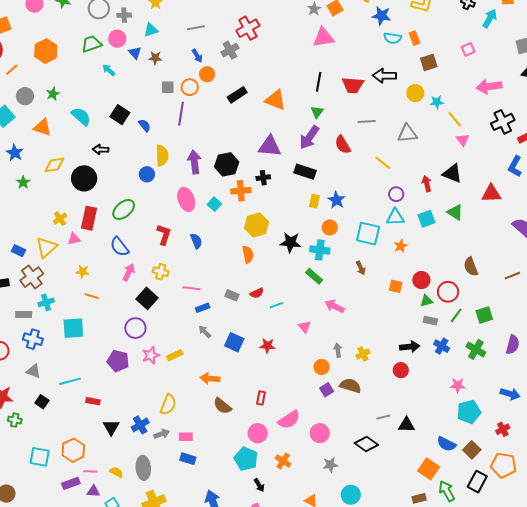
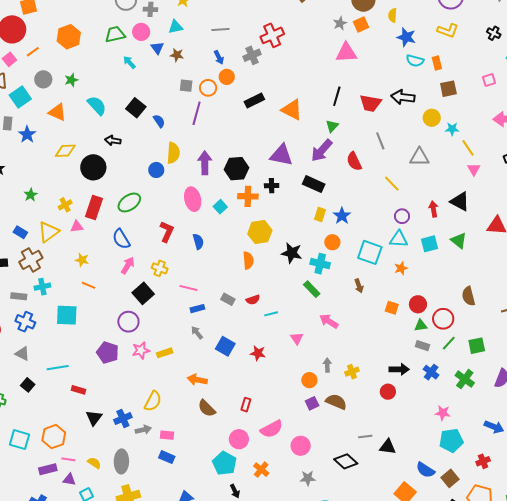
gray line: (367, 122) -> (380, 141), turned 66
green star: (23, 182) -> (31, 195), moved

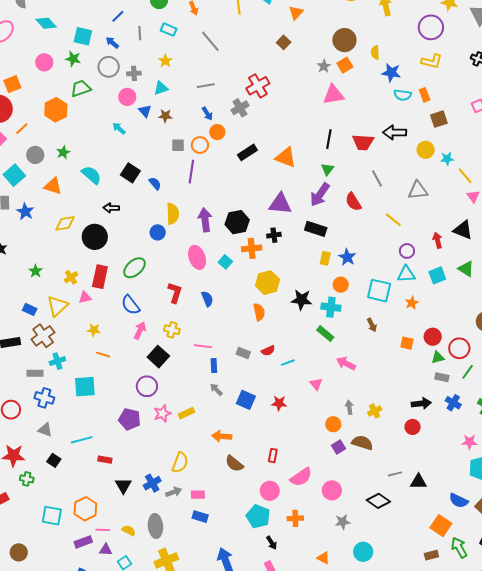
green trapezoid: (115, 34) -> (81, 88), moved
blue rectangle: (197, 309) -> (214, 366), turned -72
orange cross: (261, 470) -> (295, 518), turned -35

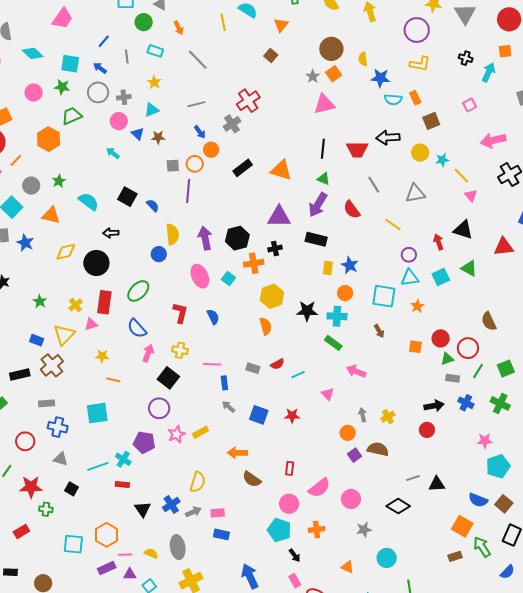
green triangle: (327, 169) -> (324, 179), turned -40
cyan cross: (57, 361) -> (123, 459), moved, turned -35

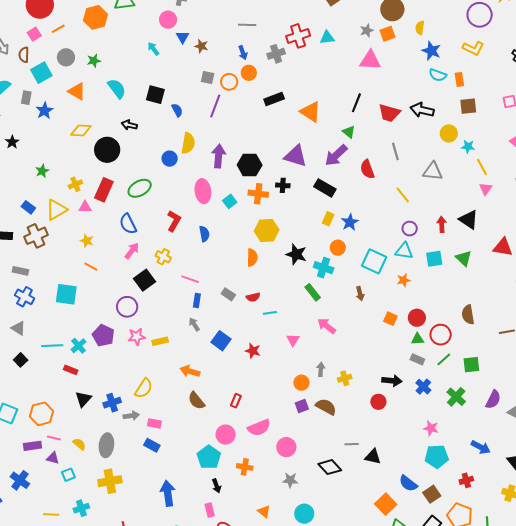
cyan triangle: (152, 110) -> (327, 37), moved
black square: (127, 197) -> (155, 95), turned -30

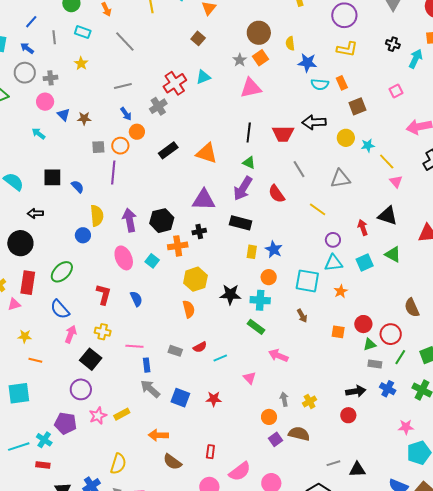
gray arrow: (194, 324) -> (150, 389), size x1.5

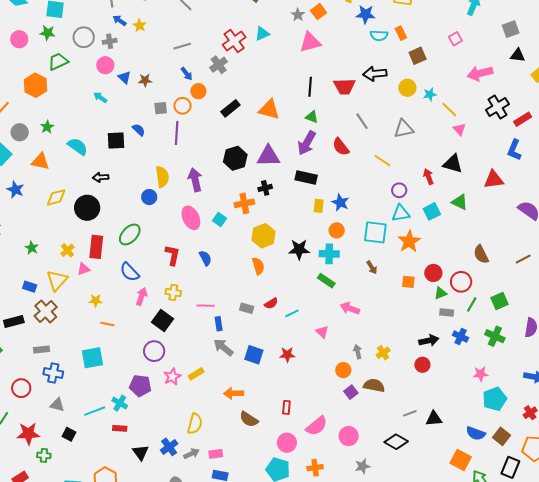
blue arrow: (27, 48) -> (120, 20), moved
blue semicircle: (78, 187) -> (139, 130), moved
black hexagon: (162, 221) -> (235, 158), moved
orange star: (341, 291) -> (409, 241), size x1.6

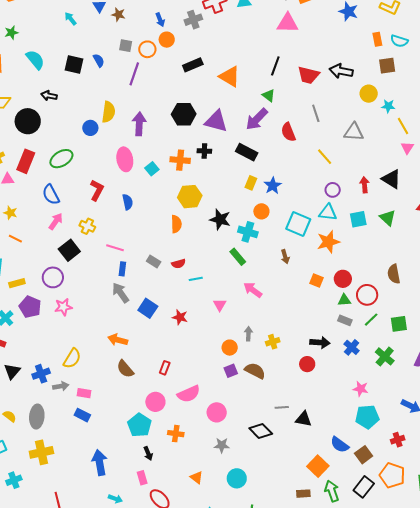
cyan semicircle: (379, 36) -> (399, 41), moved
yellow rectangle: (196, 374) -> (17, 283), moved

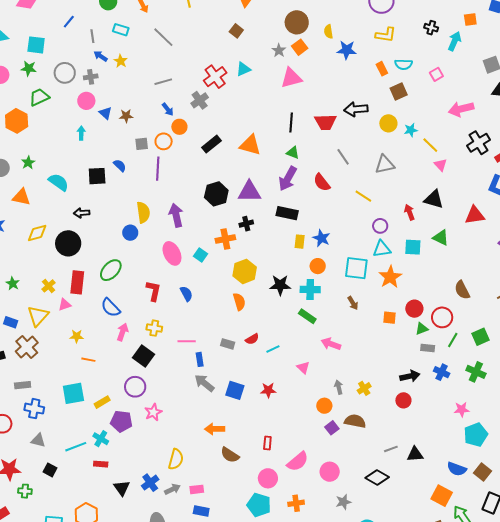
cyan arrow: (71, 19) -> (81, 133), turned 56
cyan square: (358, 219) -> (413, 247), turned 30

